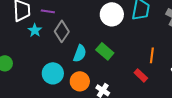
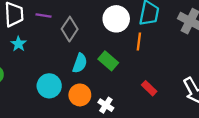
cyan star: (35, 30) -> (19, 44), moved
gray diamond: (62, 31) -> (70, 29), moved
orange line: (152, 55) -> (139, 42), moved

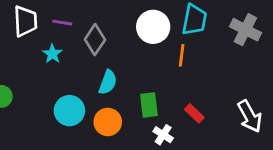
cyan star: (19, 44) -> (52, 54), moved
green rectangle: (108, 61) -> (149, 105), moved, turned 42
white cross: (106, 105) -> (163, 135), moved

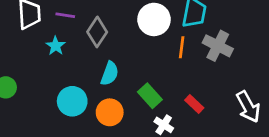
gray cross: (245, 30) -> (218, 46), moved
green rectangle: (149, 105) -> (150, 96), turned -35

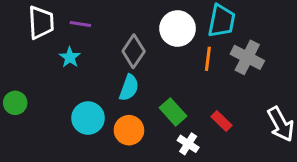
gray diamond: (97, 32) -> (134, 51), moved

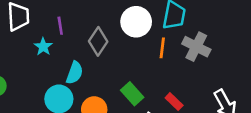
purple line: (80, 24) -> (60, 26), moved, turned 72
cyan semicircle: (129, 88) -> (75, 73), moved

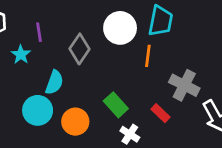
gray cross: (196, 47) -> (184, 85), moved

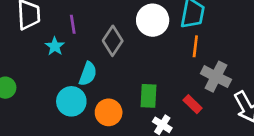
orange line: (148, 56) -> (195, 46), moved
green rectangle: (116, 105) -> (148, 96), turned 45

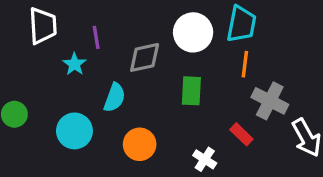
gray diamond: (113, 41) -> (145, 57), turned 44
green rectangle: (148, 96) -> (191, 91), moved
cyan circle: (71, 101) -> (74, 131), moved

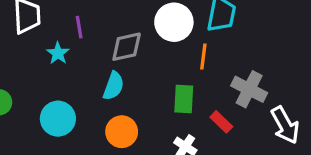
orange line: (245, 64) -> (203, 57), moved
green rectangle: (191, 91) -> (184, 99), moved
cyan semicircle: (115, 98) -> (113, 86), moved

